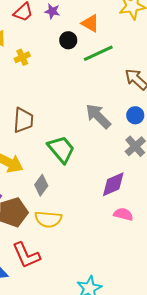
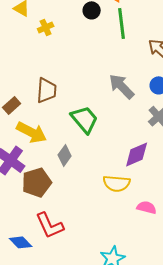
green line: (98, 53) -> (122, 23), turned -72
pink semicircle: (123, 214) -> (147, 207), moved
yellow semicircle: (48, 219) -> (117, 183), moved

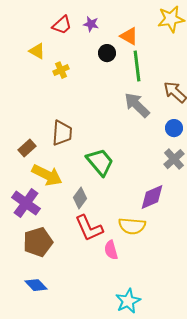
gray arrow: (122, 86) -> (137, 105), moved
brown pentagon: (37, 182) -> (38, 242), moved
pink semicircle: (147, 207) -> (111, 250), moved, turned -120
red L-shape: (50, 225) -> (89, 228), moved

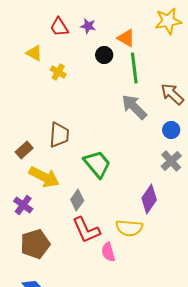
red trapezoid: (62, 25) -> (59, 27), turned 100
yellow cross: (61, 70) -> (58, 72), turned -35
purple diamond: (152, 197) -> (149, 199), turned -32
purple cross: (26, 203) -> (23, 205), size x0.7

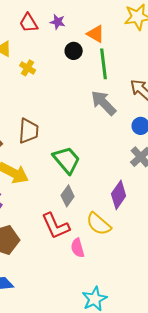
gray diamond: (77, 200) -> (68, 196), moved
yellow semicircle: (129, 228) -> (99, 224), turned 36

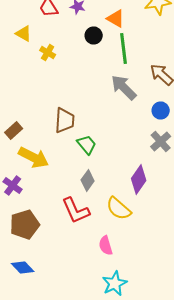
brown trapezoid: (29, 131) -> (65, 120), moved
green trapezoid: (67, 160) -> (87, 144), size x0.7
pink semicircle: (78, 248) -> (106, 246), moved

